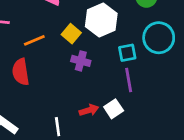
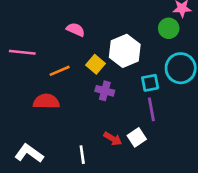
red semicircle: (21, 72) -> (46, 101), turned 100
red arrow: (89, 110) -> (113, 139), turned 48

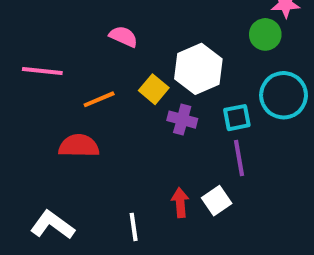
purple cross: (105, 91) -> (182, 120), moved
red arrow: (113, 139) -> (180, 203), turned -126

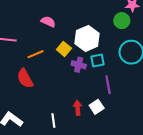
cyan square: (237, 118) -> (98, 61), moved
red semicircle: (79, 146) -> (25, 78), turned -120

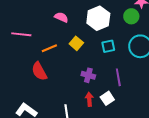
white hexagon: (87, 38) -> (98, 18), moved
cyan square: (98, 61) -> (108, 46), moved
purple cross: (79, 65) -> (88, 75), moved

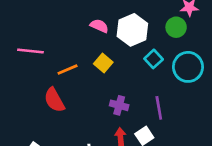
pink semicircle: (61, 17) -> (99, 26), moved
cyan square: (108, 46) -> (154, 59), moved, turned -32

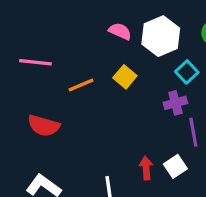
red semicircle: (54, 100) -> (44, 126), moved, turned -45
purple cross: (119, 105) -> (175, 103), moved, turned -30

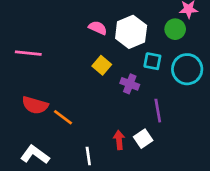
cyan square: (187, 72) -> (152, 61), turned -36
orange line: (81, 85) -> (63, 117), moved, turned 60
purple cross: (175, 103) -> (130, 84), moved, turned 36

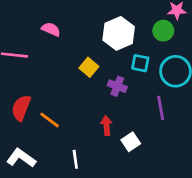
pink semicircle: (98, 28) -> (51, 29), moved
red semicircle: (35, 105) -> (21, 108), turned 95
purple line: (158, 111) -> (161, 108), moved
red arrow: (119, 140) -> (106, 125), moved

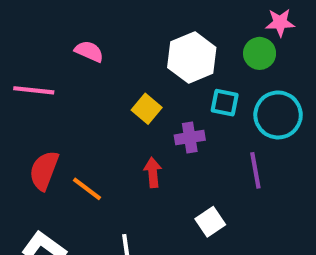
purple cross: (117, 86) -> (190, 138), turned -30
red arrow: (106, 125) -> (153, 172), moved

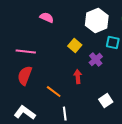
pink line: (34, 90) -> (26, 52), moved
purple cross: (190, 138) -> (96, 60), turned -32
orange line: (87, 189) -> (54, 92), moved

